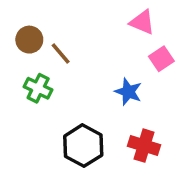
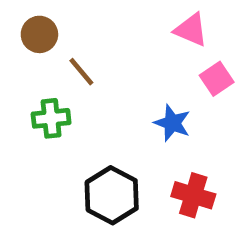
brown circle: (29, 40) -> (39, 34), moved
green cross: (38, 88) -> (51, 118), turned -32

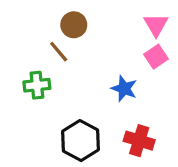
pink triangle: (191, 30) -> (156, 25), moved, turned 36
brown circle: (39, 34) -> (74, 25), moved

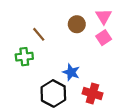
brown circle: (74, 25) -> (77, 24), moved
blue star: (124, 89) -> (71, 72), moved

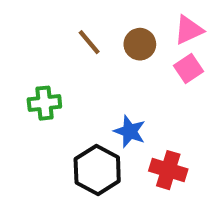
pink triangle: (104, 16) -> (189, 30), turned 36
brown line: (39, 34) -> (89, 42), moved

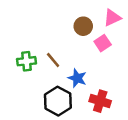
brown line: (89, 42) -> (53, 60), moved
pink square: (189, 69) -> (103, 43), moved

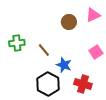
pink square: (103, 43) -> (96, 52), moved
green cross: (26, 61) -> (17, 43), moved

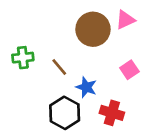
brown circle: (69, 22) -> (93, 29), size x1.6

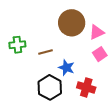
pink triangle: (125, 20) -> (97, 32), moved
brown line: (59, 67) -> (46, 52), turned -64

